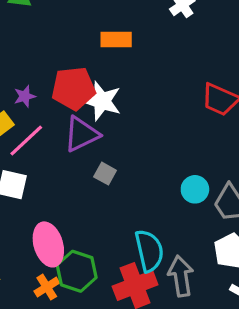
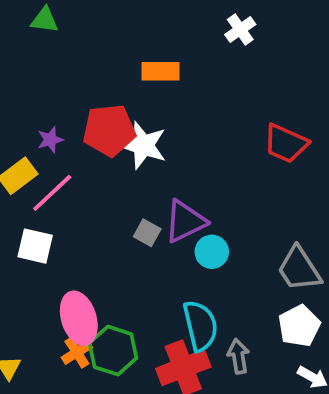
purple triangle: (81, 134) -> (185, 221), moved
cyan circle: (195, 189) -> (212, 252), moved
gray arrow: (181, 276) -> (238, 356), size x0.7
orange cross: (47, 287) -> (77, 352), moved

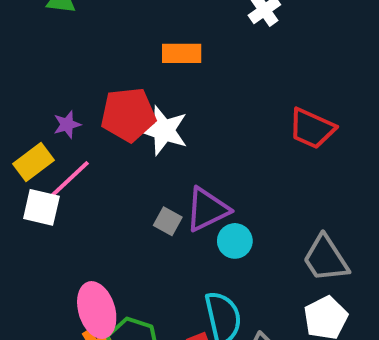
white square: (35, 246) -> (41, 207), moved

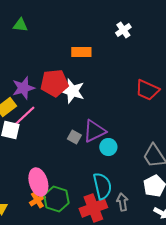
purple star: (67, 124) -> (23, 88), size x1.6

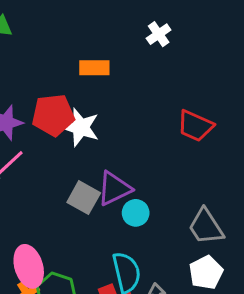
gray square: (74, 137) -> (84, 198), size x1.5

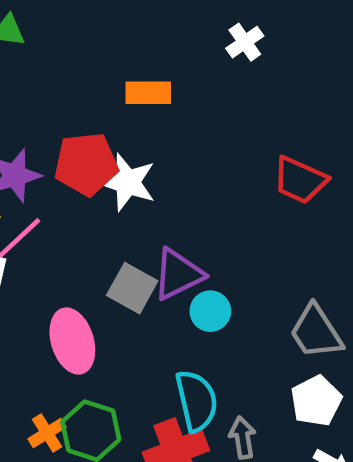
pink ellipse: (29, 266) -> (72, 341), moved

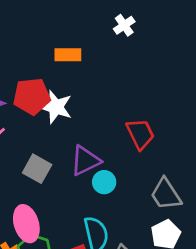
red trapezoid: (300, 180) -> (140, 134), moved, turned -140
gray square: (132, 288) -> (37, 169), moved
pink ellipse: (72, 341) -> (26, 224), moved

